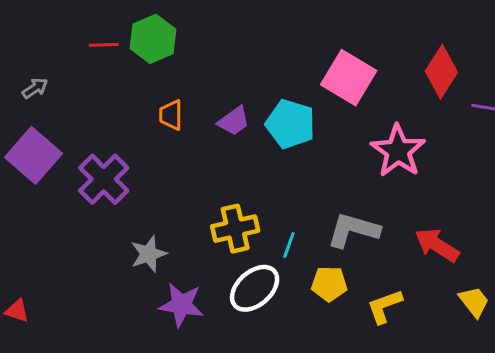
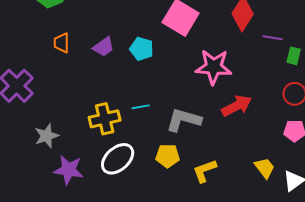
cyan pentagon: (290, 124) -> (142, 49), size x0.7
pink star: (398, 151) -> (214, 67), turned -30
cyan line: (289, 245) -> (141, 107), moved, turned 60
red arrow: (437, 245) -> (237, 106), moved, turned 120

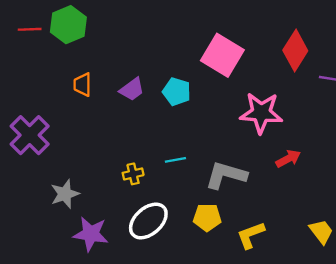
red arrow: (237, 106) -> (288, 159), size x0.7
yellow cross: (105, 119) -> (133, 174), size x0.6

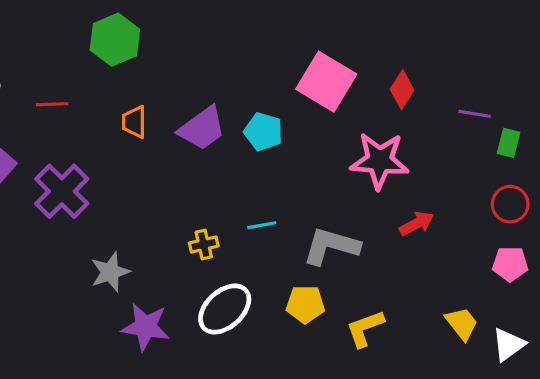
red line: (30, 29) -> (52, 104), moved
red diamond: (295, 50) -> (402, 90), moved, size x0.7
purple trapezoid: (132, 89) -> (202, 128), size x1.4

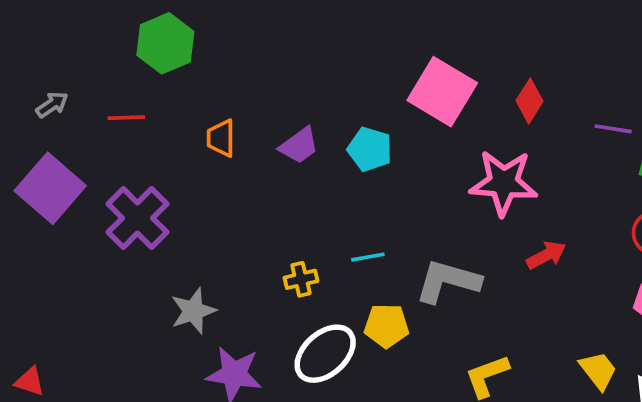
green hexagon: (115, 40) -> (165, 43), moved
purple trapezoid: (202, 128) -> (299, 146), size x0.7
yellow pentagon: (305, 304) -> (386, 326), moved

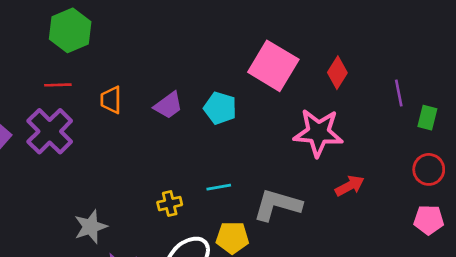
red line: (126, 118) -> (58, 85), moved
purple line: (613, 129) -> (399, 93), turned 70
purple cross: (137, 218) -> (50, 131), moved

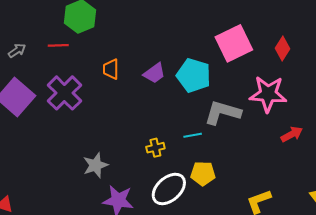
pink square: (273, 66) -> (234, 43), turned 33
red line: (58, 85) -> (58, 45), moved
cyan pentagon: (220, 108) -> (194, 75), size x1.4
gray L-shape: (277, 205) -> (223, 113), moved

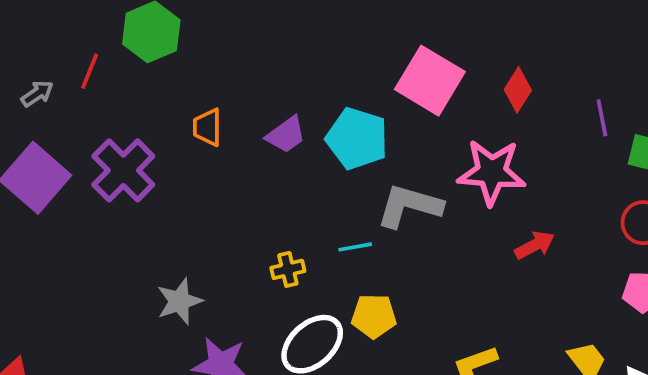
pink square: (234, 43) -> (430, 81), turned -33
red line: (58, 45) -> (90, 71), moved, turned -66

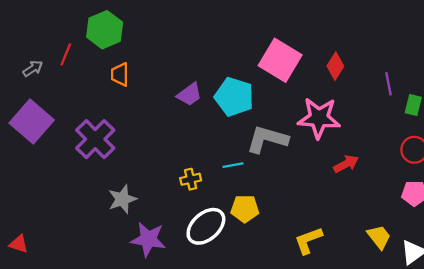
orange trapezoid: (207, 127) -> (120, 74), moved
purple cross: (123, 170) -> (95, 139), moved

